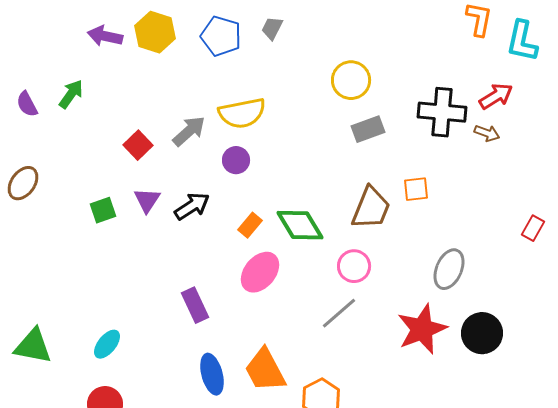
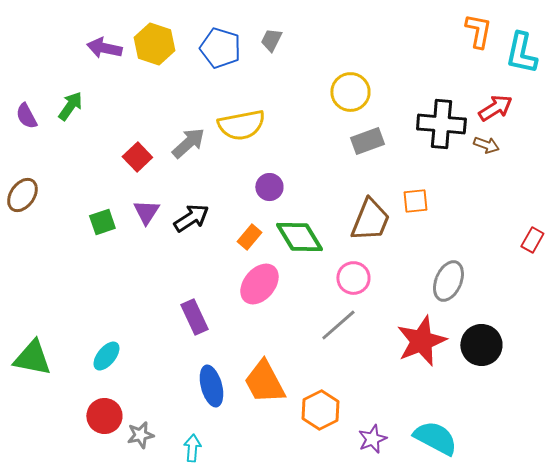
purple circle: (236, 160) -> (269, 187), moved

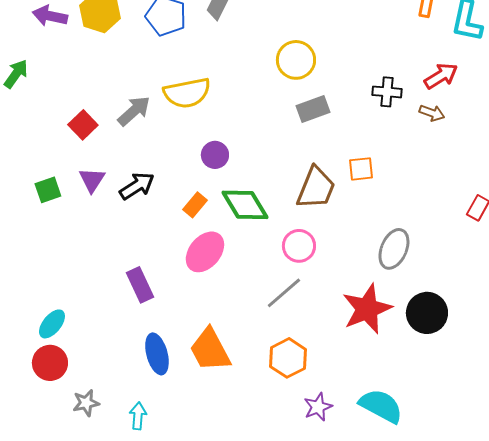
black cross: (441, 124) -> (387, 92), size x0.6
orange hexagon: (320, 410) -> (288, 358), moved
red circle: (104, 416) -> (50, 363), moved

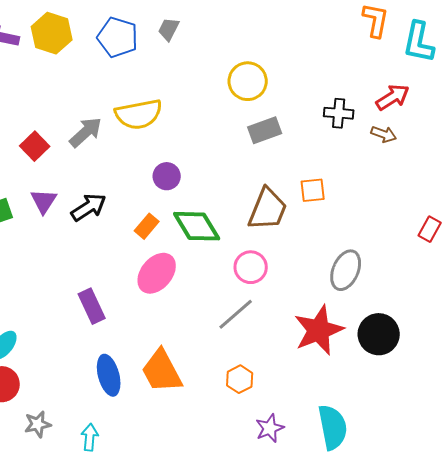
orange hexagon: (288, 358) -> (240, 379), size x0.7
cyan semicircle: (381, 406) -> (333, 427), turned 51

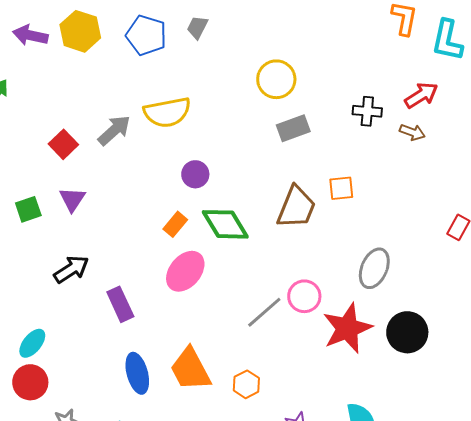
black arrow: (89, 207) -> (71, 269), moved
pink circle: (251, 267) -> (304, 296), moved
orange hexagon: (240, 379) -> (246, 384), moved

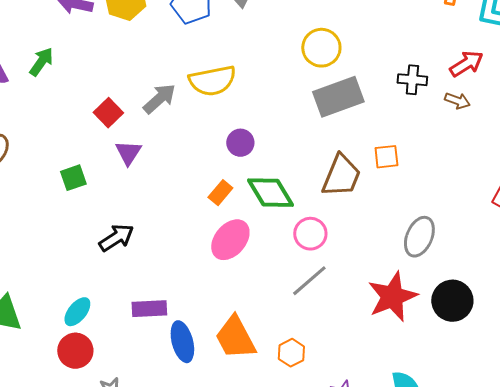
gray rectangle: (293, 128) -> (338, 97), size x1.5
purple triangle: (72, 199) -> (128, 153), moved
pink circle: (304, 296) -> (310, 234), moved
purple rectangle: (120, 304) -> (149, 309), moved, turned -68

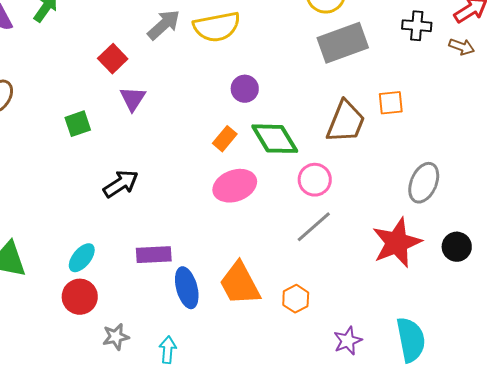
gray arrow: (159, 99) -> (164, 25), moved
pink ellipse: (230, 240) -> (235, 186), turned 30
black circle: (452, 301) -> (457, 247), size x0.7

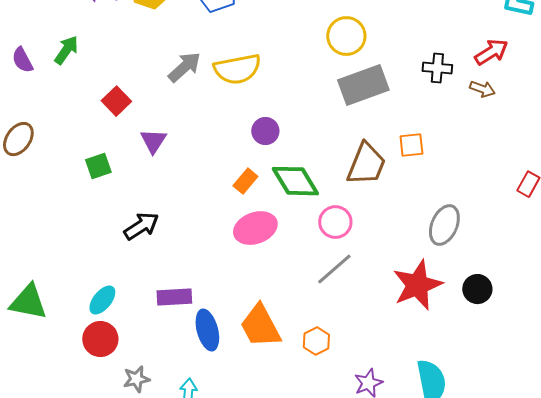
red square: (113, 59) -> (116, 101), moved

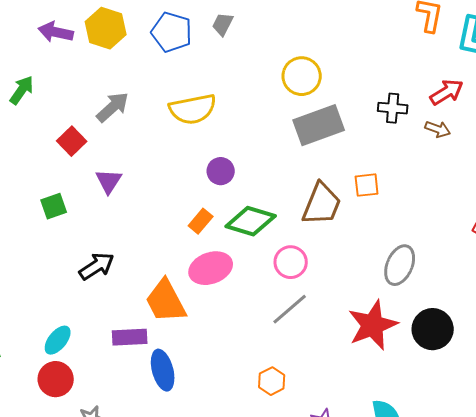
gray arrow: (184, 67) -> (113, 107), moved
green diamond: (295, 181) -> (251, 221), turned -42
black circle: (477, 289) -> (433, 329), size x1.4
orange trapezoid: (260, 326) -> (166, 301), moved

